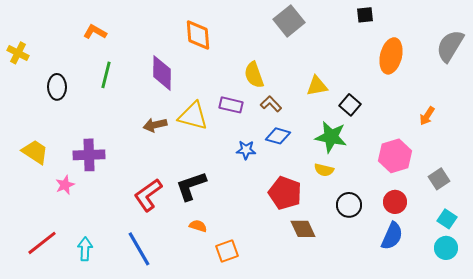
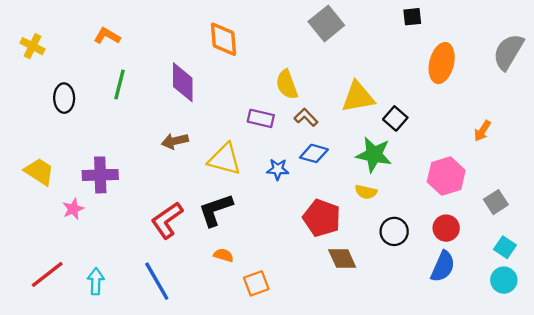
yellow cross: (18, 53) -> (32, 46), moved
yellow triangle: (317, 86) -> (358, 97), size x1.4
yellow triangle: (193, 116) -> (225, 159), moved

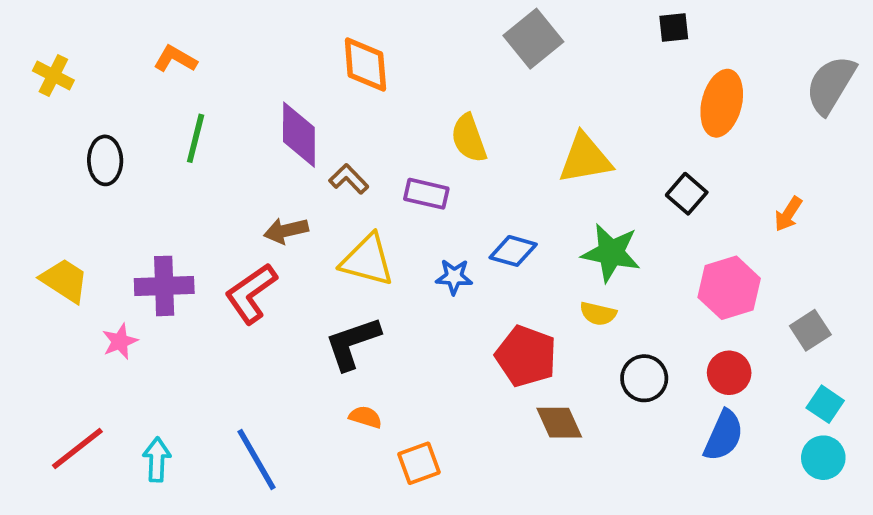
brown L-shape: (306, 117) -> (349, 179), moved
black square: (395, 118) -> (687, 194), moved
red L-shape: (167, 220) -> (251, 293), moved

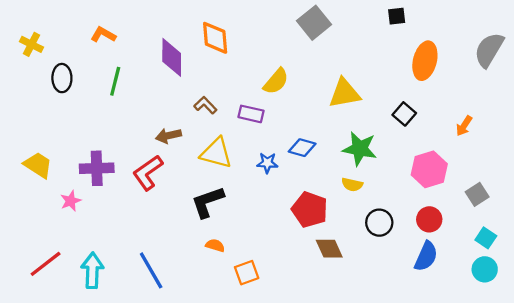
purple diamond: (299, 135) -> (172, 57), moved
yellow semicircle: (469, 138) -> (276, 81), turned -120
black ellipse: (105, 160) -> (62, 78), moved
cyan arrow: (157, 460) -> (92, 270), size x1.4

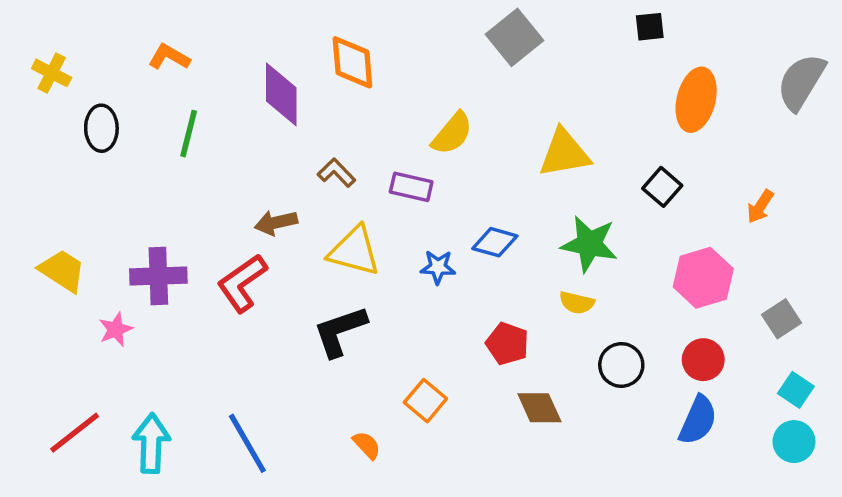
red pentagon: (310, 210) -> (507, 344), size x0.7
orange semicircle: (215, 245) -> (367, 445), moved, turned 30
orange square: (247, 273) -> (425, 401), moved, turned -30

